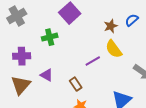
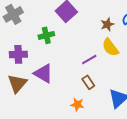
purple triangle: (47, 75) -> (43, 73), size x1.5
brown rectangle: (76, 84) -> (88, 82), moved

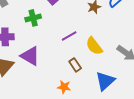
yellow semicircle: (110, 47) -> (94, 46), moved
purple line: (89, 59) -> (69, 36), moved

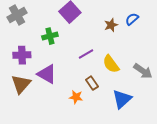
orange star: (64, 87) -> (76, 97), moved

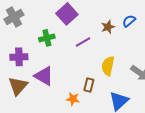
purple line: (86, 54) -> (83, 42), moved
yellow semicircle: (111, 64) -> (108, 66), turned 48
brown rectangle: (92, 83) -> (89, 85), turned 48

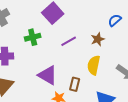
brown star: (108, 27) -> (98, 39), moved
purple triangle: (44, 76) -> (48, 75), moved

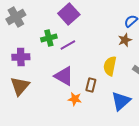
brown star: (98, 39) -> (125, 40), moved
purple line: (69, 41) -> (68, 45), moved

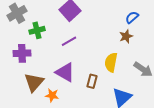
green cross: (49, 38) -> (37, 30), moved
brown triangle: (20, 86) -> (34, 82), moved
orange star: (75, 99) -> (52, 95), moved

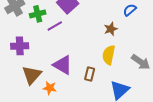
green cross: (37, 30) -> (38, 14), moved
brown star: (126, 36) -> (111, 29), moved
purple line: (69, 41) -> (55, 26), moved

